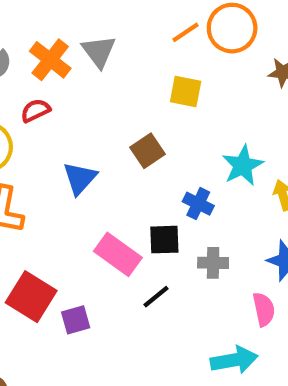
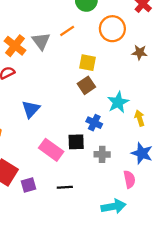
orange line: (186, 32) -> (67, 31), moved
brown square: (147, 151) -> (86, 85), moved
black line: (156, 297) -> (65, 187), moved, turned 35

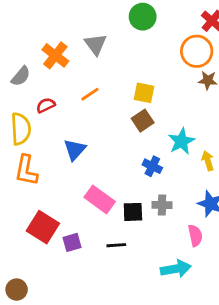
orange circle: (112, 29) -> (197, 51), moved
orange line: (67, 31) -> (90, 94), moved
gray triangle: (41, 41) -> (96, 44), moved
orange cross: (15, 46) -> (55, 55), moved
black square: (76, 142) -> (133, 212), moved

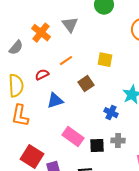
red semicircle: (46, 105) -> (42, 75), moved
brown square: (143, 121) -> (86, 84), moved
blue triangle: (75, 150) -> (55, 101), turned 30

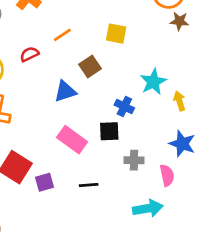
blue triangle: (55, 101) -> (65, 91), moved
gray cross: (118, 141) -> (134, 160), moved
black square: (97, 146) -> (109, 131), moved

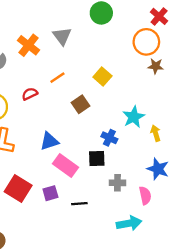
yellow square: (116, 34) -> (102, 77), turned 30
blue triangle: (65, 91) -> (49, 141), moved
purple square: (45, 182) -> (50, 193), moved

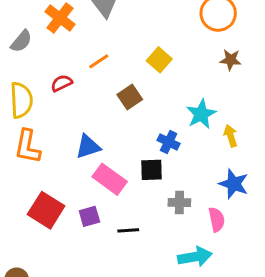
brown star: (156, 66) -> (231, 60), moved

